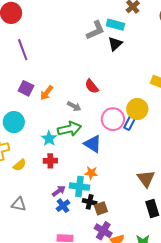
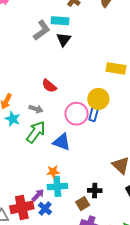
green arrow: (69, 129) -> (36, 132), turned -30
cyan star: (49, 138) -> (13, 119), moved
red cross: (50, 161) -> (22, 207), moved, size x1.6
orange star: (91, 173) -> (53, 172), moved
black cross: (90, 202) -> (95, 190), moved

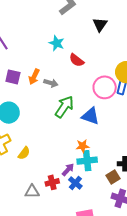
black triangle: (64, 40) -> (100, 25), moved
gray arrow: (36, 109) -> (51, 83), moved
cyan star: (13, 119) -> (57, 43), moved
red cross: (22, 207) -> (52, 182), size x0.6

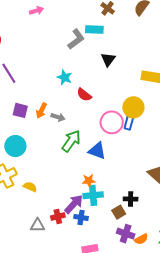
yellow semicircle: (24, 153) -> (30, 187), turned -104
purple arrow: (68, 170) -> (74, 204), size x1.5
blue cross: (75, 183) -> (81, 217), turned -32

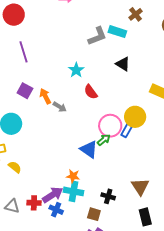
black triangle: (108, 59) -> (123, 64), turned -49
orange arrow: (41, 111) -> (45, 96), turned 112
green arrow: (71, 141) -> (104, 140), moved, size x0.6
black cross: (131, 199) -> (108, 196), moved
brown square: (119, 212) -> (94, 214), turned 32

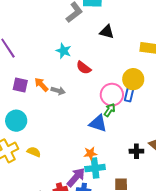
yellow semicircle: (15, 167) -> (34, 152), moved
black cross: (108, 196) -> (136, 151), moved

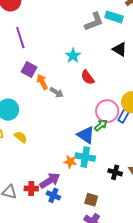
purple square: (20, 85) -> (29, 69), moved
yellow semicircle: (34, 152) -> (21, 137), moved
cyan cross: (95, 168) -> (85, 157), moved

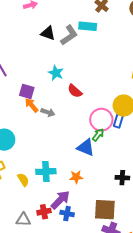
black triangle: (120, 49) -> (48, 33), moved
purple square: (29, 69) -> (27, 91), moved
yellow semicircle: (21, 137) -> (23, 180), moved, turned 32
cyan cross: (85, 157) -> (46, 172), moved
brown square: (91, 200) -> (105, 210), size x1.6

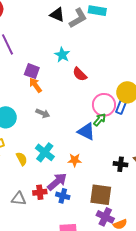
gray arrow: (48, 112) -> (43, 113), moved
cyan cross: (46, 172) -> (45, 152), turned 36

